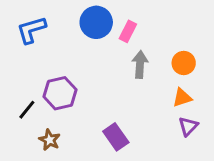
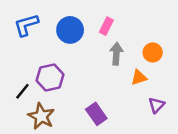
blue circle: (96, 22) -> (70, 30), moved
orange triangle: (182, 98) -> (139, 78), moved
brown star: (49, 140) -> (41, 116), size x1.5

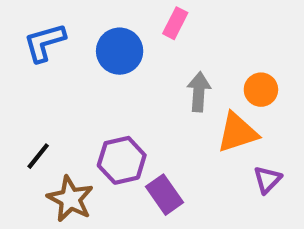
pink rectangle: (106, 26) -> (175, 23), moved
purple hexagon: (50, 78) -> (122, 160), moved
orange triangle: (139, 78) -> (237, 132), size x1.5

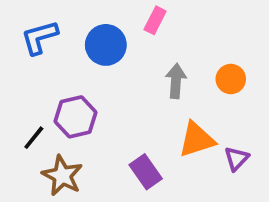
orange triangle: (237, 132) -> (197, 140), moved
purple hexagon: (122, 160) -> (76, 117), moved

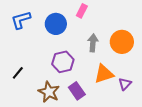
orange circle: (231, 79) -> (122, 42), size x1.5
purple hexagon: (76, 117) -> (63, 62), moved
brown star: (62, 176) -> (49, 92), moved

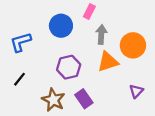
blue L-shape: (21, 20) -> (21, 42), moved
gray arrow: (93, 43) -> (101, 34), moved
orange triangle: (104, 74) -> (108, 62), moved

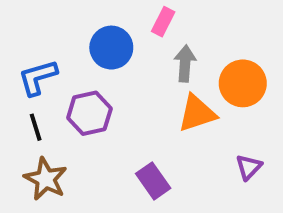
purple hexagon: (69, 67) -> (89, 113), moved
black line: (20, 79) -> (36, 127), moved, turned -56
brown star: (53, 100) -> (46, 179), moved

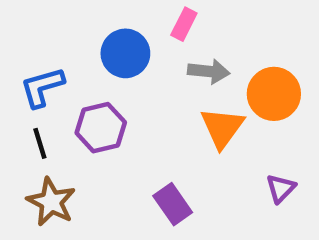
gray arrow: (185, 63) -> (209, 71), turned 92
orange triangle: (197, 113) -> (222, 128), turned -36

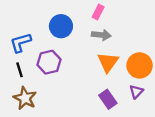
pink rectangle: (184, 24) -> (98, 12), moved
orange circle: (274, 94) -> (140, 65), moved
purple rectangle: (173, 204) -> (108, 99), moved

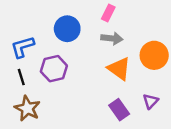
orange triangle: (108, 62) -> (119, 69), turned -30
orange circle: (140, 65) -> (154, 55), moved

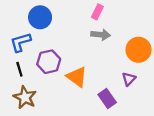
blue circle: (67, 29) -> (40, 17), moved
orange triangle: (119, 69) -> (77, 77), moved
purple triangle: (151, 101) -> (129, 79), moved

